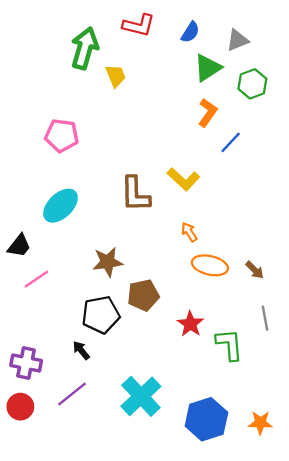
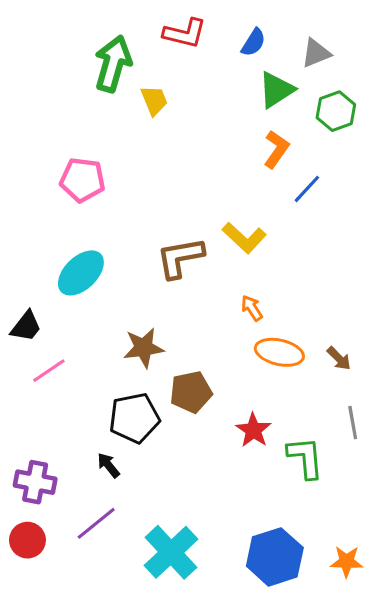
brown L-shape: (135, 194) -> (180, 258), turned 81
cyan cross: (141, 396) -> (171, 552), moved

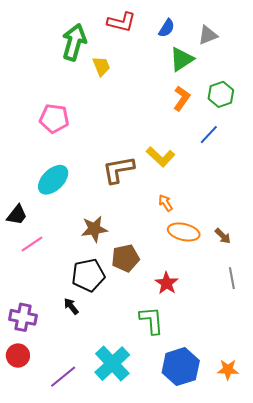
green hexagon: (336, 111) -> (221, 94), moved
blue line: (307, 189) -> (209, 135), moved
green L-shape: (305, 458) -> (152, 320), moved
purple line: (96, 523) -> (63, 377), moved

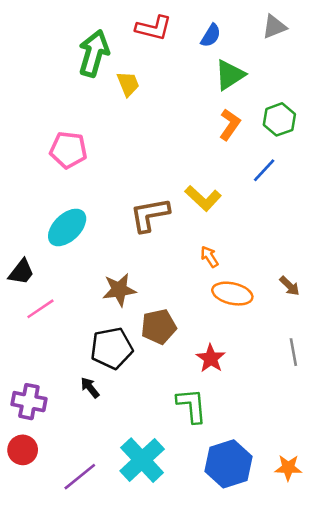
gray triangle: (208, 35) -> (274, 27), moved
brown arrow: (223, 236) -> (290, 286), moved

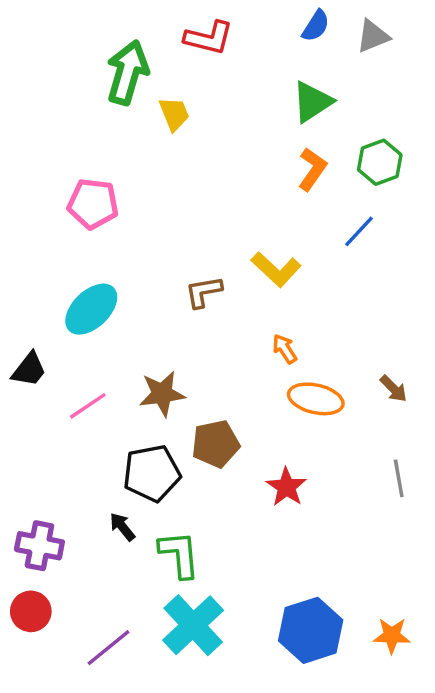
blue semicircle: (211, 36) -> (316, 26), moved
brown L-shape: (150, 215) -> (204, 292), size x0.7
pink line: (40, 309) -> (88, 406), moved
green L-shape: (192, 405) -> (179, 554), moved

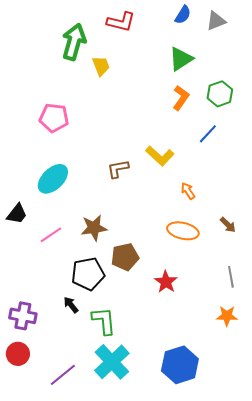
orange arrow: (285, 349) -> (188, 191), moved
orange star: (392, 636) -> (227, 316), moved

